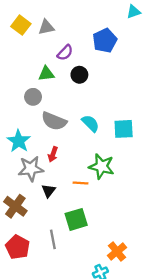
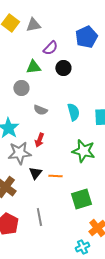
gray semicircle: (54, 121) -> (40, 110), size x0.6
cyan semicircle: (90, 123) -> (73, 112), turned 30
orange line: (81, 183) -> (55, 176), moved
green square: (76, 219) -> (81, 199), moved

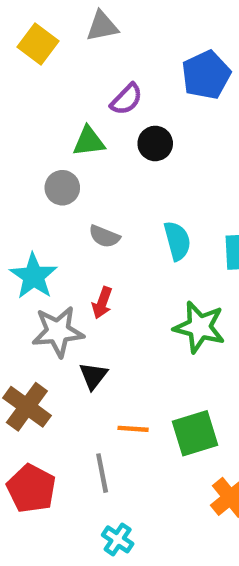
gray triangle: (33, 25) -> (102, 26), moved
orange line: (55, 176) -> (133, 429), moved
cyan cross: (82, 247) -> (118, 539), moved, turned -32

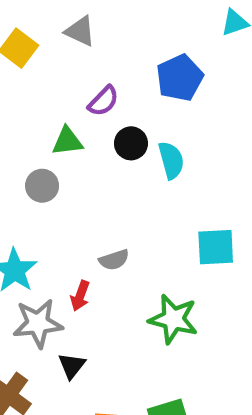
gray triangle: (102, 26) -> (80, 31), turned 36
gray semicircle: (104, 236) -> (114, 260), moved, turned -40
cyan semicircle: (177, 241) -> (171, 160), moved

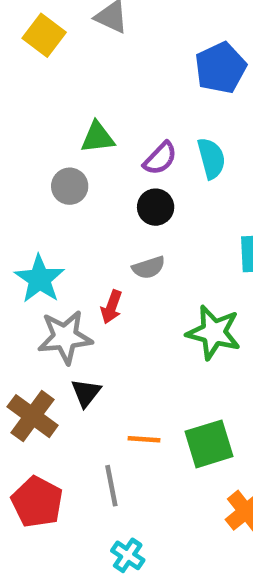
purple semicircle: (103, 101) -> (160, 158), moved
black circle: (131, 143) -> (156, 207), moved
black triangle: (72, 366) -> (86, 393), moved

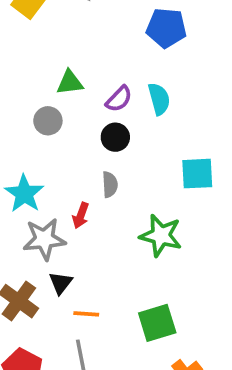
blue pentagon: (221, 68) -> (166, 28), turned 30
gray semicircle: (149, 267) -> (110, 185), turned -75
orange line: (144, 439) -> (86, 314), moved

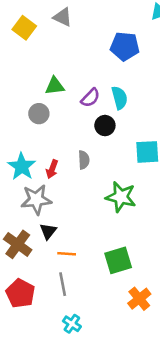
black circle: (115, 137) -> (105, 126), moved
red arrow: (81, 215) -> (52, 169), moved

